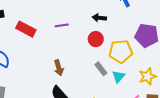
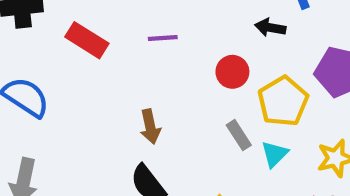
black arrow: (99, 18) -> (270, 28), moved
yellow pentagon: (121, 51) -> (283, 101), turned -30

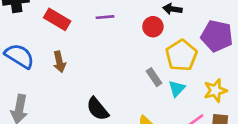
red circle: (232, 72) -> (153, 27), moved
brown arrow: (150, 127) -> (59, 62), moved

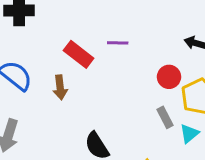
red rectangle: (57, 19) -> (79, 54), moved
red circle: (153, 27) -> (169, 77), moved

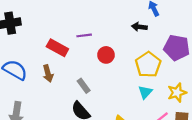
red circle: (169, 77) -> (106, 55), moved
gray rectangle: (165, 117) -> (84, 86), moved

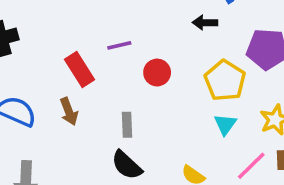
red rectangle: (57, 48) -> (79, 69), turned 35
gray rectangle: (84, 86) -> (127, 125), turned 40

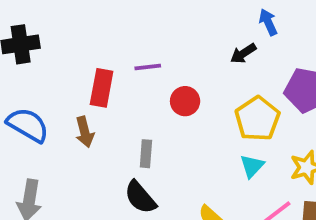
black arrow: (205, 23) -> (243, 53), turned -40
red rectangle: (79, 69) -> (102, 88), turned 36

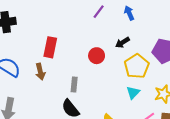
blue arrow: (268, 22) -> (129, 13), moved
black arrow: (243, 53) -> (122, 42), moved
purple line: (148, 67) -> (99, 12), moved, turned -48

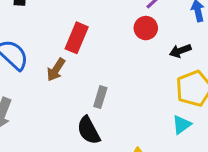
red circle: (97, 56) -> (146, 28), moved
brown arrow: (40, 72) -> (56, 70), turned 35

